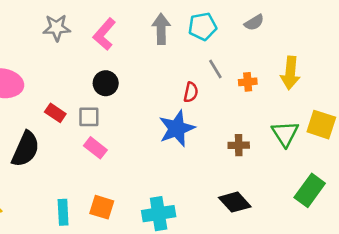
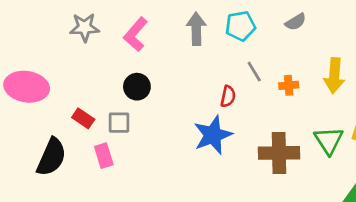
brown cross: (239, 145) -> (279, 153), size x1.8
pink rectangle: (95, 148) -> (104, 156), moved, turned 35

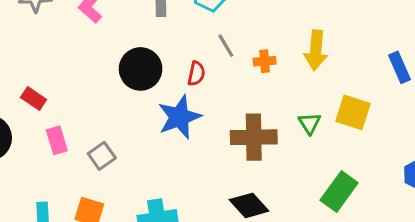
black circle: (137, 87) -> (141, 69), moved, size x1.4
gray square: (119, 123) -> (102, 156), moved, turned -35
green triangle: (329, 140) -> (310, 123), size x0.7

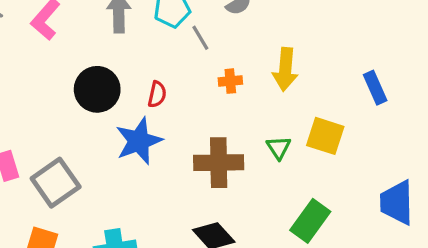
gray line: (226, 46) -> (200, 38), moved
gray square: (102, 156) -> (56, 183), size x1.6

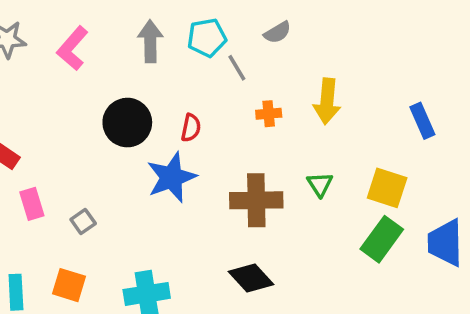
yellow square: (325, 136) -> (387, 188), moved
gray square: (56, 183) -> (83, 221), size x0.5
green rectangle: (310, 221) -> (382, 239), moved

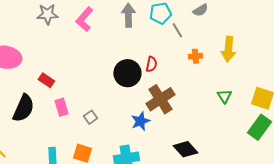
black circle: (127, 123) -> (127, 73), moved
blue star: (171, 177) -> (140, 121), moved, size x0.7
brown cross: (256, 200) -> (160, 99), moved, turned -32

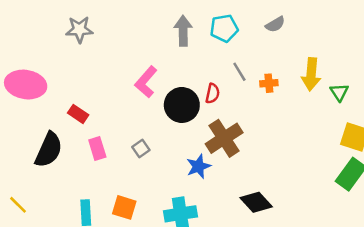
pink L-shape: (84, 19) -> (146, 82), moved
gray line: (177, 30) -> (239, 72), moved
green triangle: (224, 96) -> (339, 92), moved
gray square: (90, 117) -> (141, 149), moved

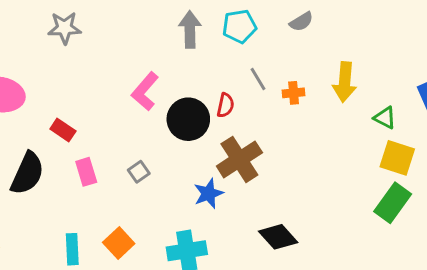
green triangle: (339, 92) -> (385, 118), moved, turned -30
orange square: (124, 207) -> (119, 243), turned 30

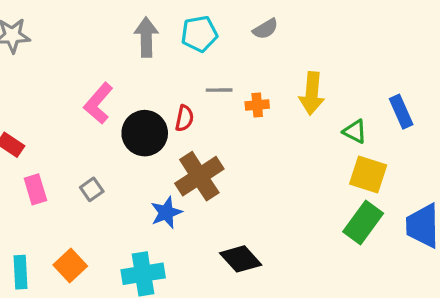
gray line: (258, 79) -> (219, 90), turned -60

